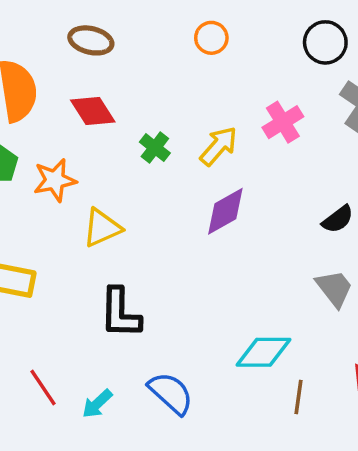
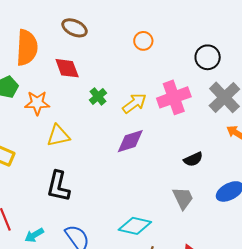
pink cross: (283, 122) -> (174, 97), size x1.4

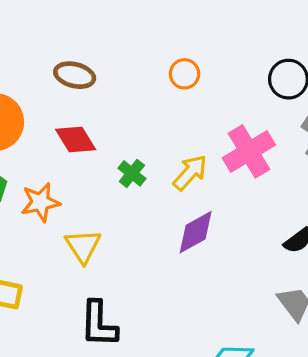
yellow triangle: (58, 136) -> (83, 246), turned -40

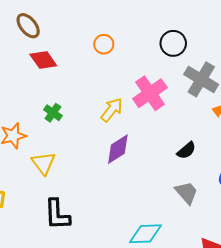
brown ellipse: (75, 75) -> (28, 26), moved, turned 40
red diamond: (76, 140) -> (43, 60), moved
green cross: (132, 173) -> (53, 113), moved

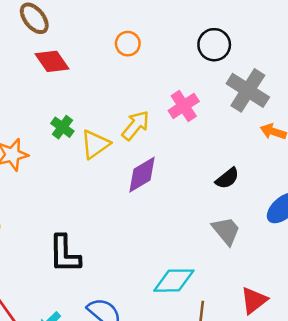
pink cross: (150, 93) -> (184, 106), size x0.7
yellow triangle: (43, 163) -> (95, 144), moved, turned 30

